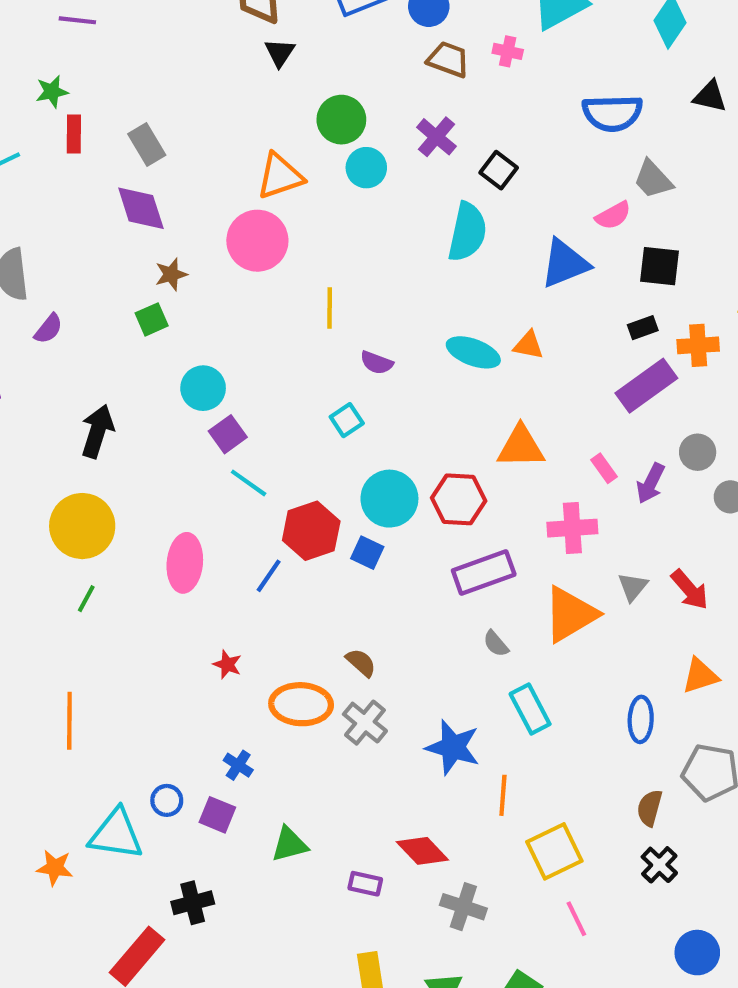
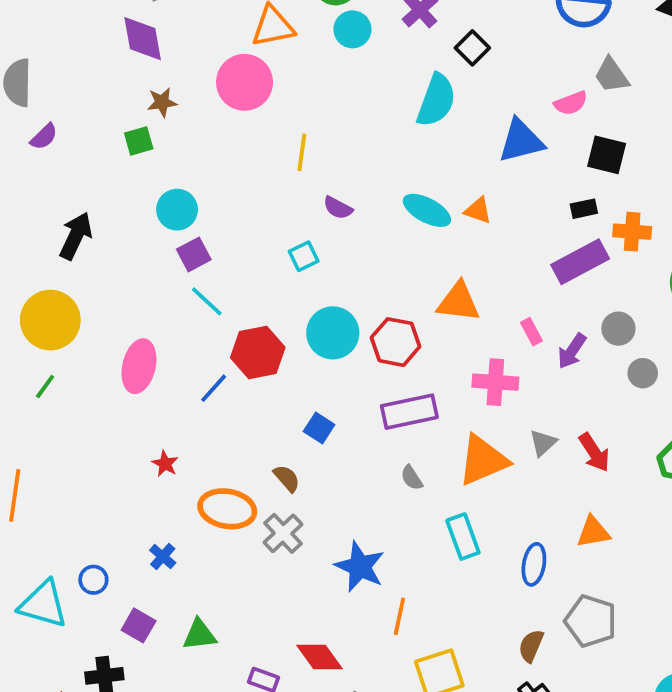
blue square: (367, 553) -> (319, 428), moved
cyan rectangle: (530, 709) -> (463, 537), moved
purple square: (217, 815) -> (139, 625), moved

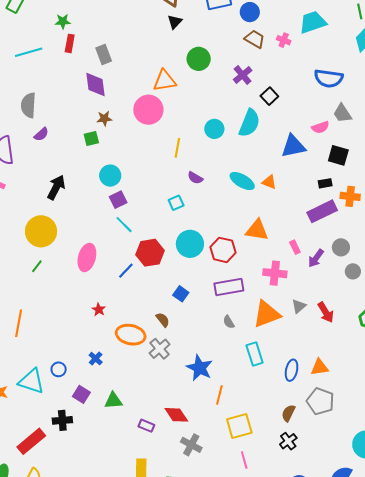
cyan circle: (352, 29) -> (214, 129), moved
orange triangle: (593, 532) -> (320, 367), moved

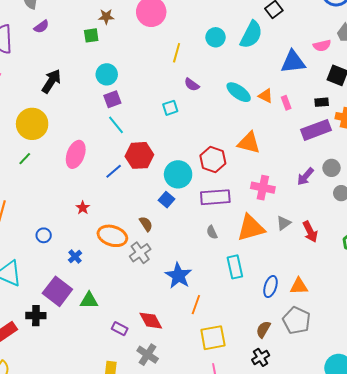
cyan circle: (190, 244) -> (178, 174), moved
pink rectangle: (295, 247) -> (286, 103), moved
blue circle: (59, 369) -> (44, 235), moved
purple square: (81, 394) -> (57, 291), size x1.6
gray cross: (191, 445) -> (148, 355), moved

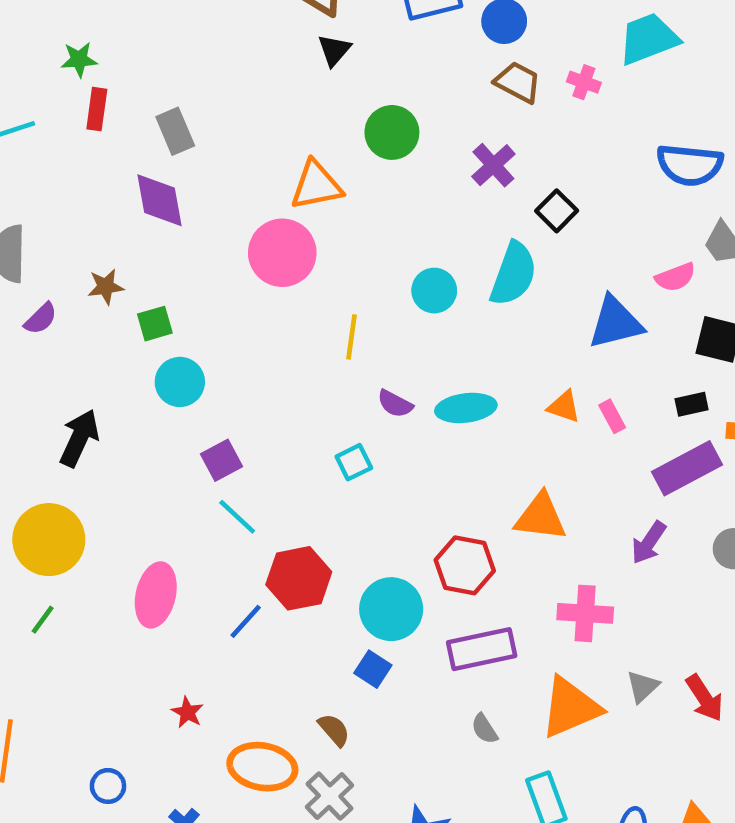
brown star: (106, 17) -> (106, 287), moved
cyan circle: (107, 74) -> (180, 382), moved
cyan ellipse: (239, 92) -> (466, 408), moved, turned -35
purple arrow: (305, 177) -> (649, 543), moved

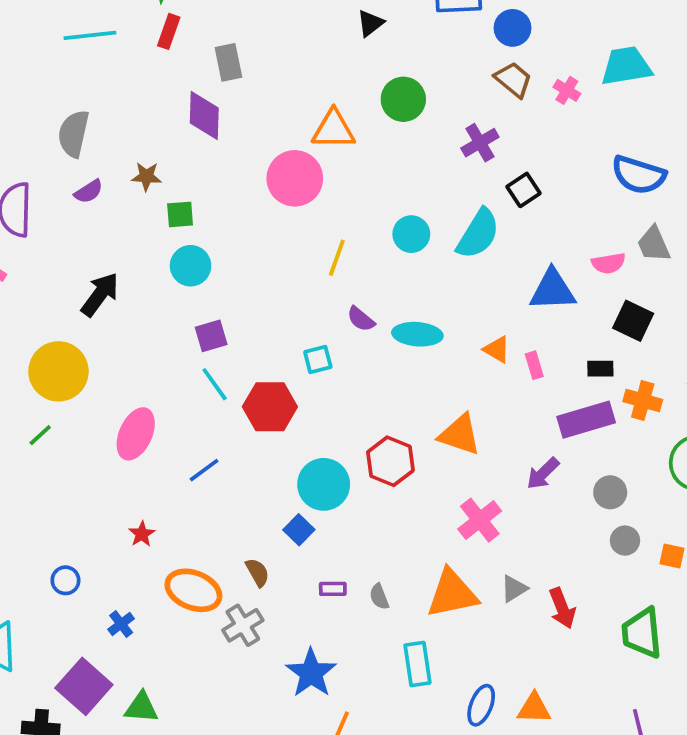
red hexagon: (299, 578) -> (270, 407), moved
pink cross: (585, 613) -> (480, 520), turned 36
purple rectangle: (482, 649) -> (333, 589), moved, size x0.5

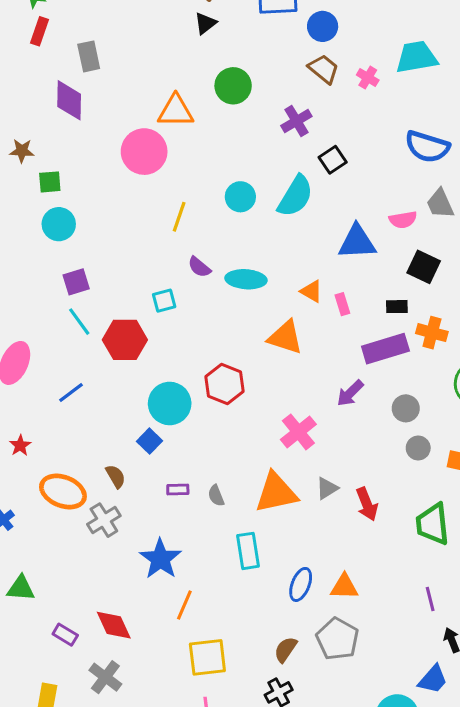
orange triangle: (460, 435) -> (285, 337), moved

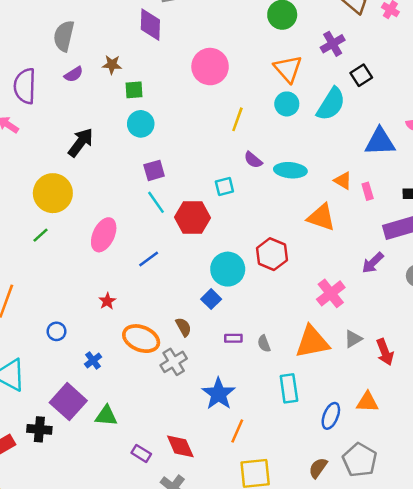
orange triangle: (176, 111) -> (288, 69), moved, turned 48
orange triangle: (344, 587) -> (367, 402), moved

